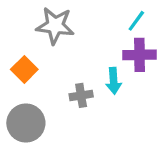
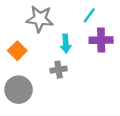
cyan line: (136, 21) -> (89, 15), moved
cyan arrow: (114, 81) -> (66, 44), moved

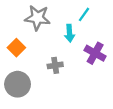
purple cross: (101, 40) -> (95, 53), moved, turned 30
cyan arrow: (66, 44) -> (70, 33), moved

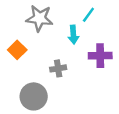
purple cross: (95, 53) -> (100, 56), turned -30
gray circle: (18, 84) -> (34, 96), moved

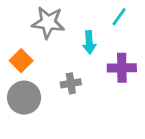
cyan line: (88, 15) -> (119, 17), moved
gray circle: (34, 96) -> (24, 98), moved

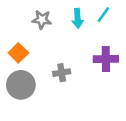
gray star: (48, 22) -> (42, 20), size x0.7
cyan arrow: (89, 42) -> (78, 18), moved

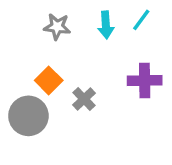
orange square: (18, 53) -> (49, 80), moved
gray cross: (62, 73) -> (84, 99), turned -35

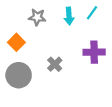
orange square: (49, 80) -> (16, 42), moved

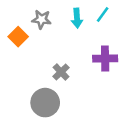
orange square: (16, 42) -> (18, 37), moved
gray circle: (19, 75) -> (45, 103), moved

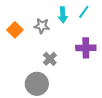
gray star: (41, 19) -> (42, 26), moved

